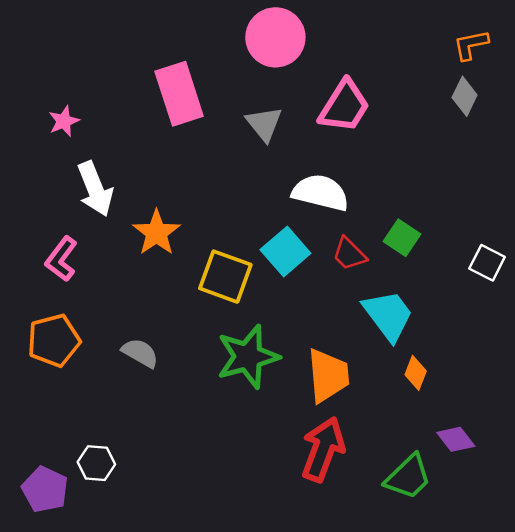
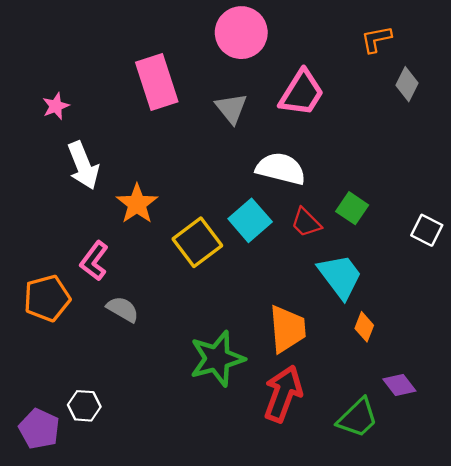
orange L-shape: (471, 45) -> (376, 39), moved
pink L-shape: (61, 259) -> (94, 261), moved
yellow square: (225, 277) -> (197, 242), turned 33
green star: (248, 357) -> (217, 359), moved

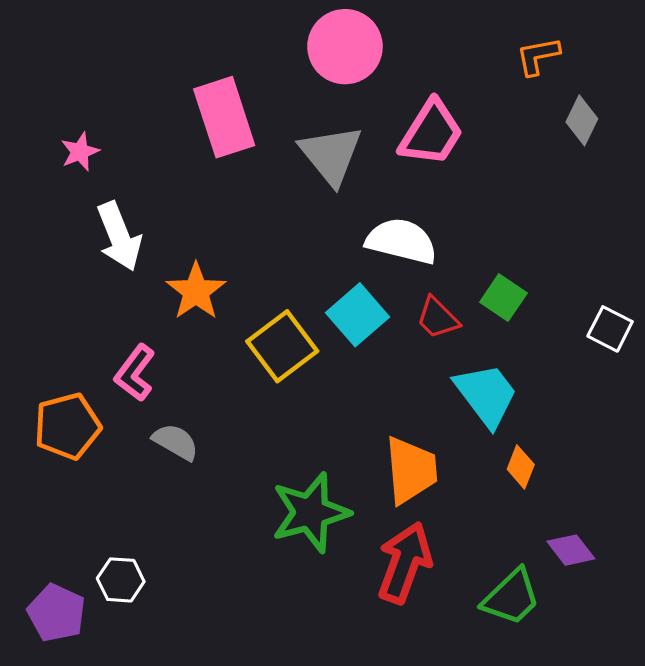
gray triangle: (231, 108) -> (331, 155), size x1.4

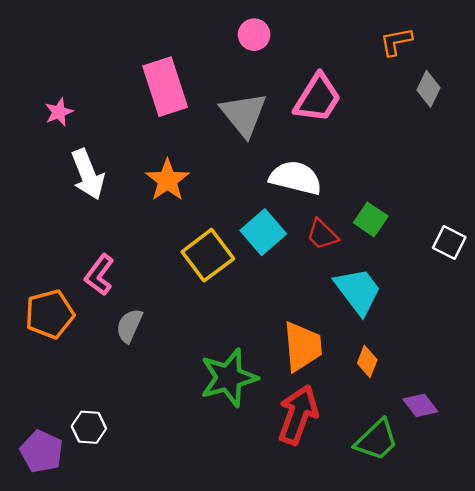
pink circle: (345, 47) -> (254, 35), size x0.6
orange star: (196, 291) -> (167, 180), moved
gray semicircle: (176, 442) -> (129, 326), turned -96
orange diamond: (521, 467) -> (367, 361), moved

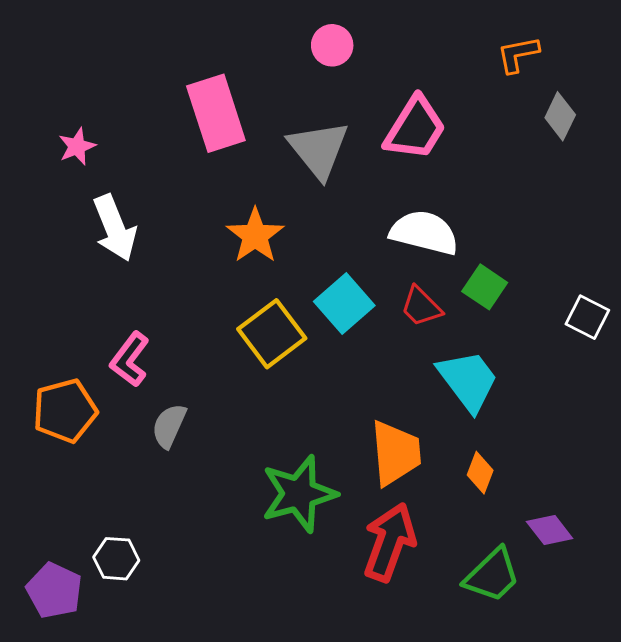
white semicircle: (296, 178) -> (424, 233), moved
orange star: (167, 180) -> (255, 236), moved

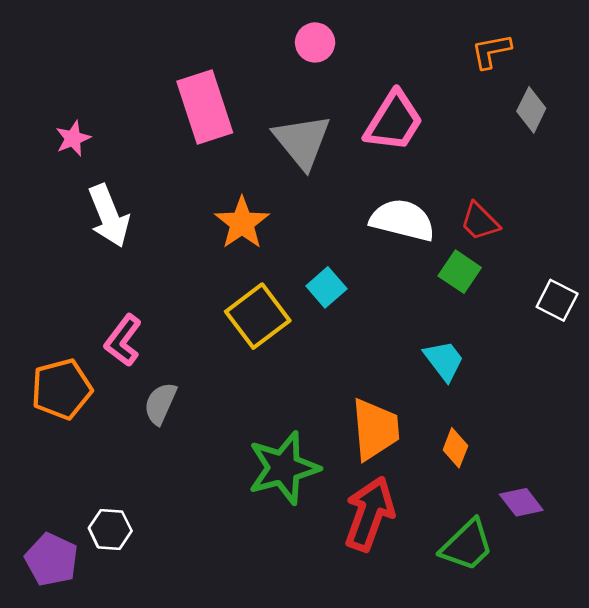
cyan square: (344, 304) -> (326, 287), size x0.7
red trapezoid: (421, 307) -> (480, 222), moved
cyan trapezoid: (468, 381) -> (444, 360), size x0.7

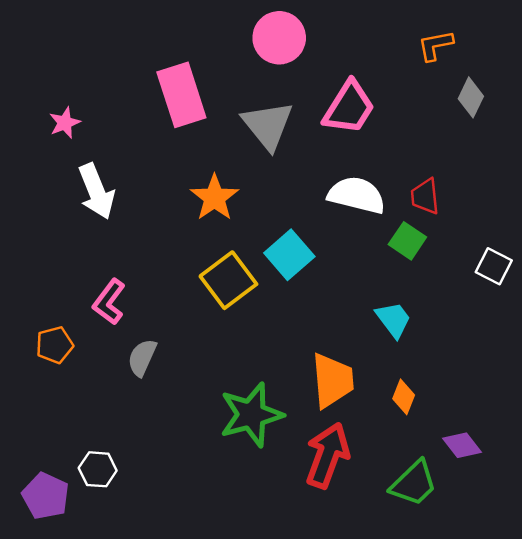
pink circle: (315, 42) -> (279, 38), size x1.5
red trapezoid: (480, 222) -> (425, 196), turned 39
cyan square: (326, 287) -> (289, 255), size x1.4
orange pentagon: (62, 389) -> (55, 345), size x0.7

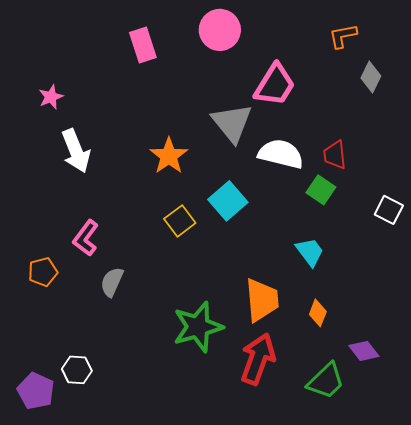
pink rectangle: (181, 95) -> (143, 45), moved, size x0.7
gray triangle: (268, 125) -> (232, 123), moved
yellow square: (228, 280) -> (180, 221), size x0.7

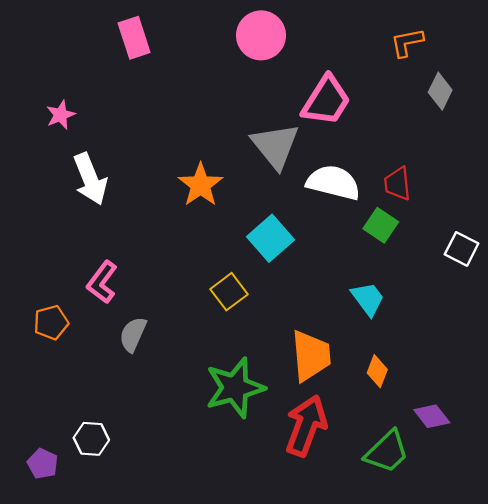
pink rectangle: (143, 45) -> (134, 38), moved
yellow square: (180, 221) -> (229, 292), moved
purple pentagon: (36, 391) -> (43, 464), size x0.7

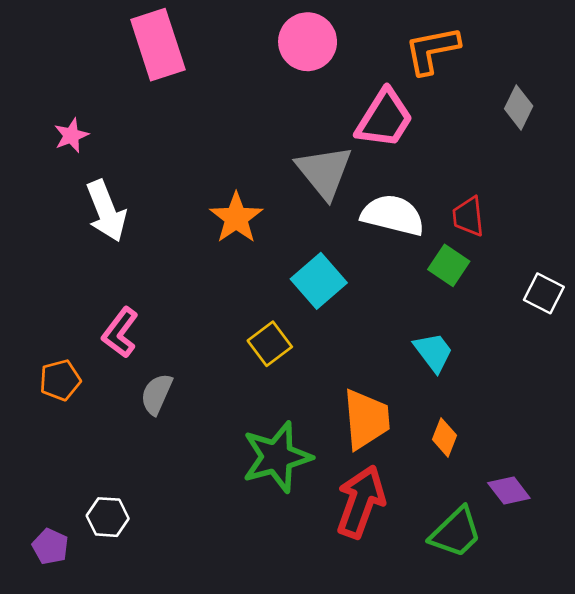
pink rectangle: (134, 38) -> (158, 45), size x1.4
orange L-shape: (407, 43) -> (432, 50), moved, size x1.4

